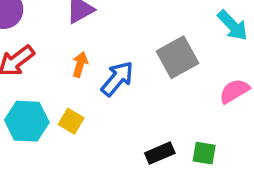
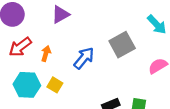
orange arrow: (80, 64) -> (46, 54), moved

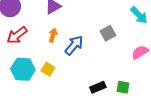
gray square: (122, 45) -> (108, 33), size x0.7
orange arrow: (46, 54) -> (53, 35), moved

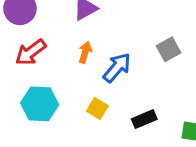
yellow square: (48, 69) -> (97, 108), moved
black rectangle: (98, 87) -> (144, 119), moved

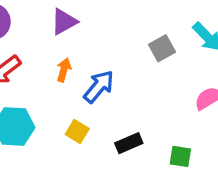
gray square: (169, 49) -> (162, 48), moved

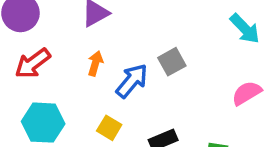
gray square: (162, 48) -> (172, 62), moved

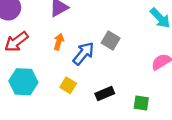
gray square: (172, 62) -> (111, 41), turned -30

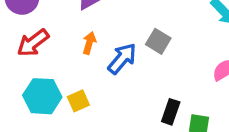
yellow square: (68, 85) -> (78, 101), moved, turned 35
black rectangle: (105, 94) -> (171, 112), moved, turned -48

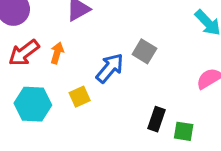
orange arrow: (89, 43) -> (57, 53), moved
yellow square: (78, 101) -> (80, 97), moved

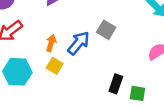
orange arrow: (57, 53) -> (51, 43), moved
yellow square: (80, 97) -> (55, 66), turned -35

